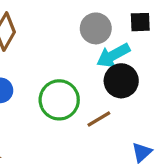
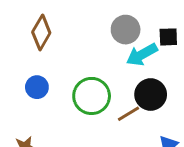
black square: (140, 22) -> (168, 37), moved
black circle: (121, 81) -> (151, 95), moved

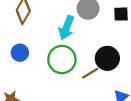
cyan arrow: (142, 55) -> (66, 28), moved, turned -40

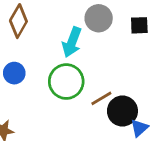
black circle: (107, 58) -> (122, 111), moved

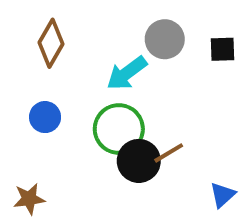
cyan arrow: (72, 42) -> (127, 73), turned 32
black circle: (122, 111) -> (139, 161), moved

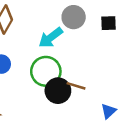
brown line: (169, 153) -> (76, 86), turned 48

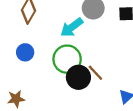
brown line: (76, 86) -> (95, 73), turned 30

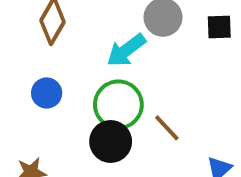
black circle: (78, 77) -> (111, 142), moved

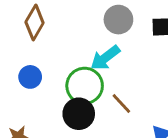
cyan arrow: (126, 50) -> (105, 58), moved

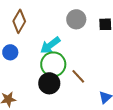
cyan arrow: (105, 58) -> (50, 45), moved
blue circle: (30, 77) -> (10, 52), moved

